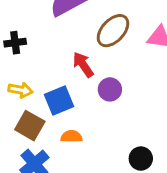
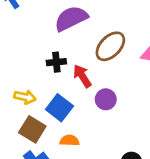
black cross: (15, 43) -> (56, 62), moved
blue square: (59, 101) -> (59, 108), turned -32

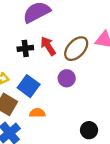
brown ellipse: (110, 46) -> (76, 49), moved
red arrow: (82, 76) -> (48, 46), moved

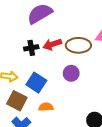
red arrow: (48, 46) -> (52, 44), turned -72
brown ellipse: (76, 49) -> (78, 45), turned 50

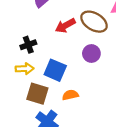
brown ellipse: (78, 45) -> (94, 22), turned 40
black cross: (31, 48) -> (28, 45), moved

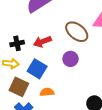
red arrow: (65, 26) -> (42, 42), moved

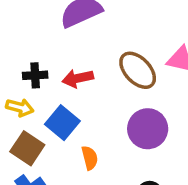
purple circle: (70, 59) -> (148, 129), moved, size x1.5
orange semicircle: (47, 92) -> (90, 158), moved, turned 72

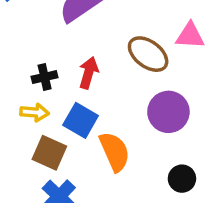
red arrow: (78, 78) -> (89, 73), turned 128
orange semicircle: (90, 158) -> (115, 152), size x1.6

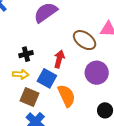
red arrow: (89, 73) -> (59, 59), moved

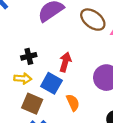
brown ellipse: (85, 40) -> (93, 20), moved
orange semicircle: (66, 96) -> (73, 103), size x0.7

